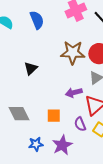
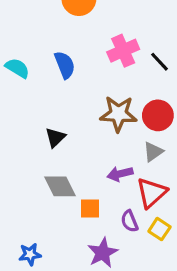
gray diamond: (19, 114) -> (60, 186), moved
blue star: (36, 144) -> (30, 254), moved

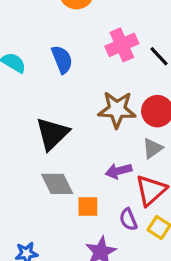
black triangle: (55, 137) -> (52, 134), size x1.6

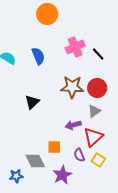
black triangle: (52, 134) -> (32, 102), size x0.7
gray diamond: (57, 184) -> (35, 161), moved

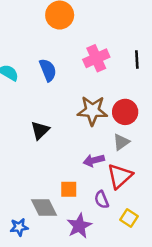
black line: (98, 54) -> (137, 60), moved, turned 40
yellow square: (98, 160) -> (129, 218), moved

